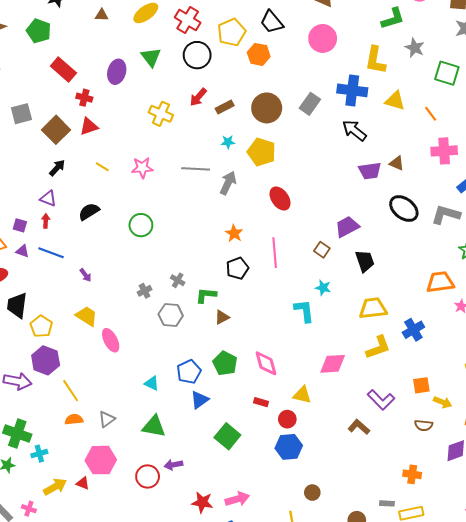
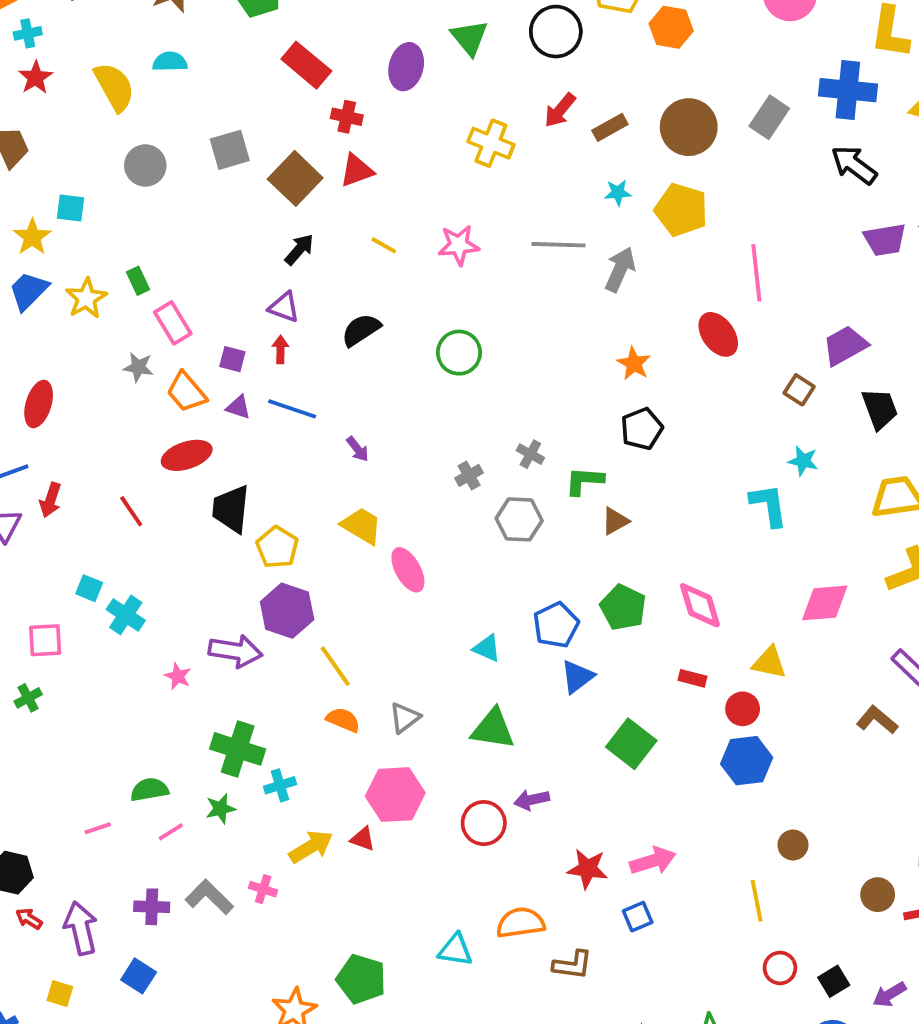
red ellipse: (280, 199) -> (718, 334), moved
pink line: (275, 253) -> (756, 273), moved
orange semicircle: (74, 419) -> (343, 720), turned 30

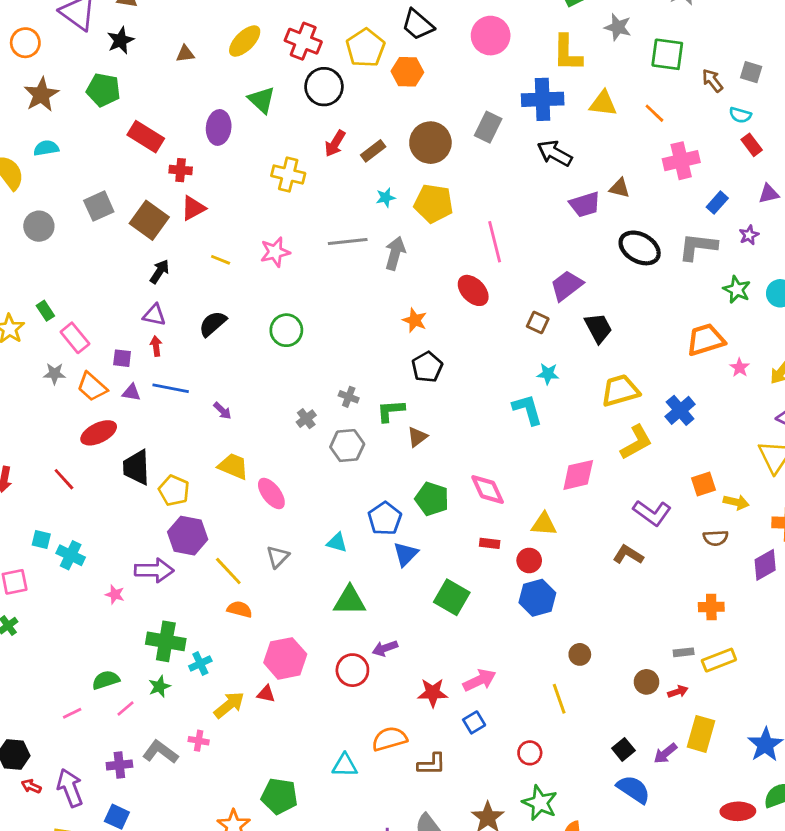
gray triangle: (405, 718) -> (278, 557), moved
red circle: (780, 968) -> (530, 753), moved

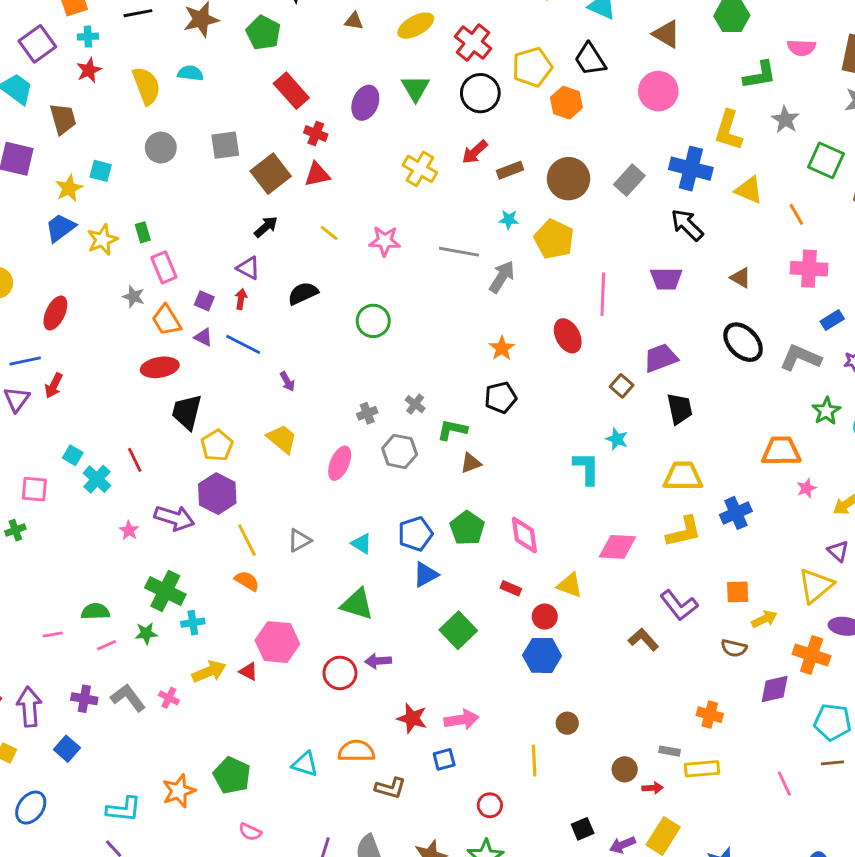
purple trapezoid: (585, 204) -> (666, 279), moved
red line: (64, 479) -> (135, 460), moved
pink ellipse: (271, 494) -> (340, 463), moved, turned 44
yellow arrow: (736, 502) -> (764, 619), turned -55

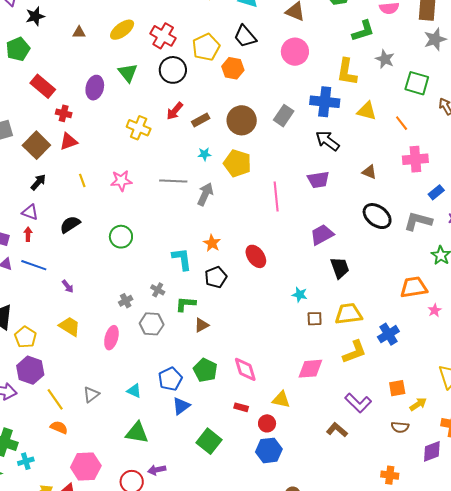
green pentagon: (263, 33) -> (18, 49), turned 30
yellow line: (329, 233) -> (82, 180), turned 40
red ellipse: (568, 336) -> (256, 256), moved
brown square: (622, 386) -> (315, 319), moved, turned -35
cyan L-shape: (586, 468) -> (182, 259), moved

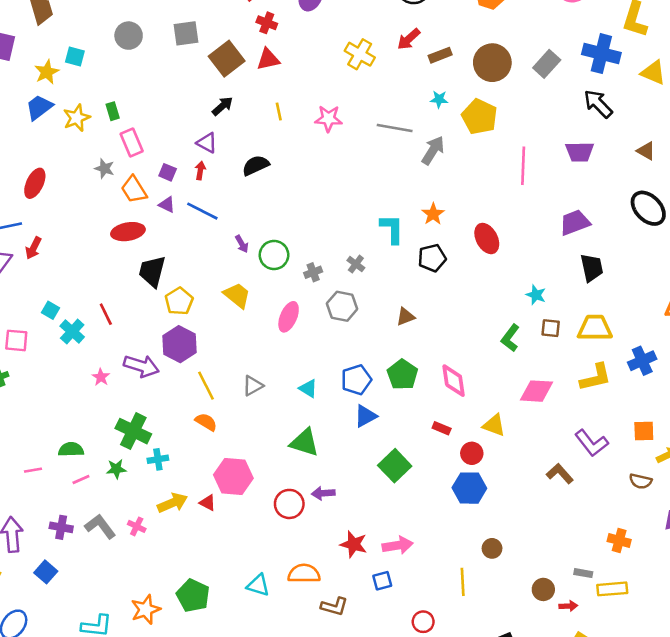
green circle: (121, 237) -> (274, 255), moved
green L-shape: (186, 304) -> (510, 338), moved, turned -65

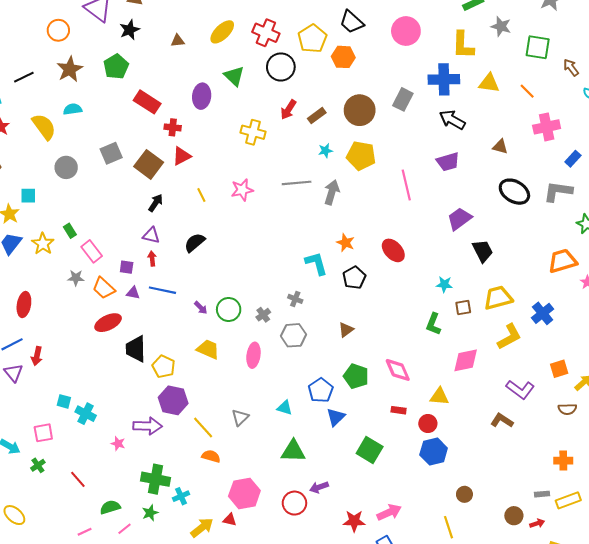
red line: (106, 314) -> (78, 479), moved

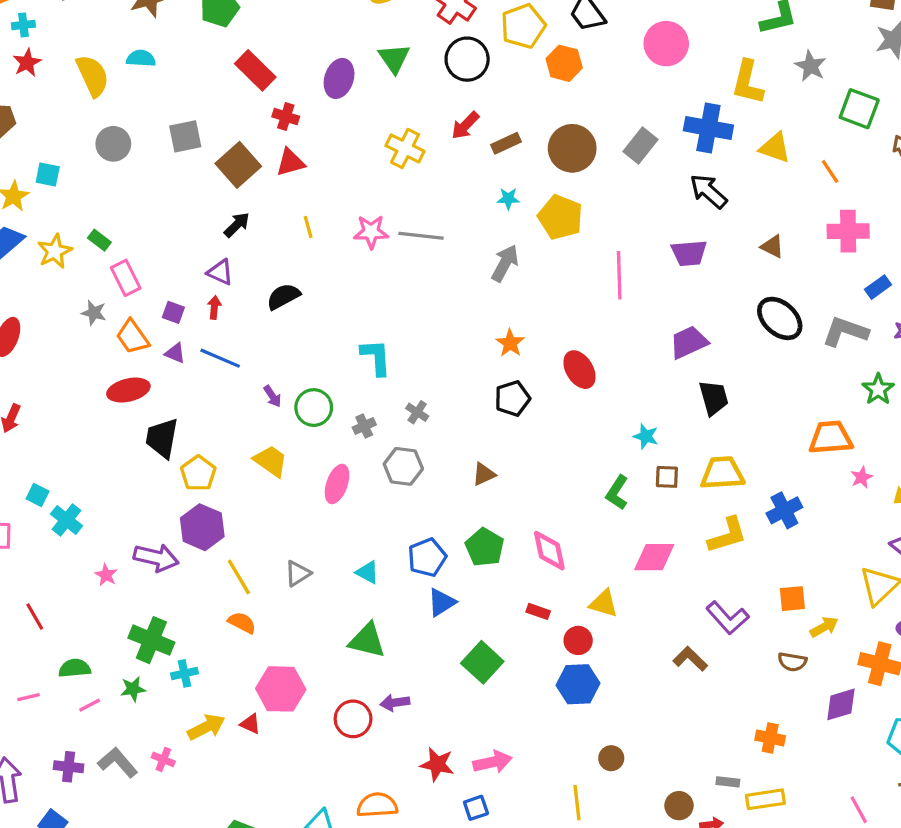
gray line: (297, 183) -> (421, 236), moved
green rectangle: (70, 231) -> (99, 240), turned -32
cyan L-shape: (316, 263) -> (376, 357), moved

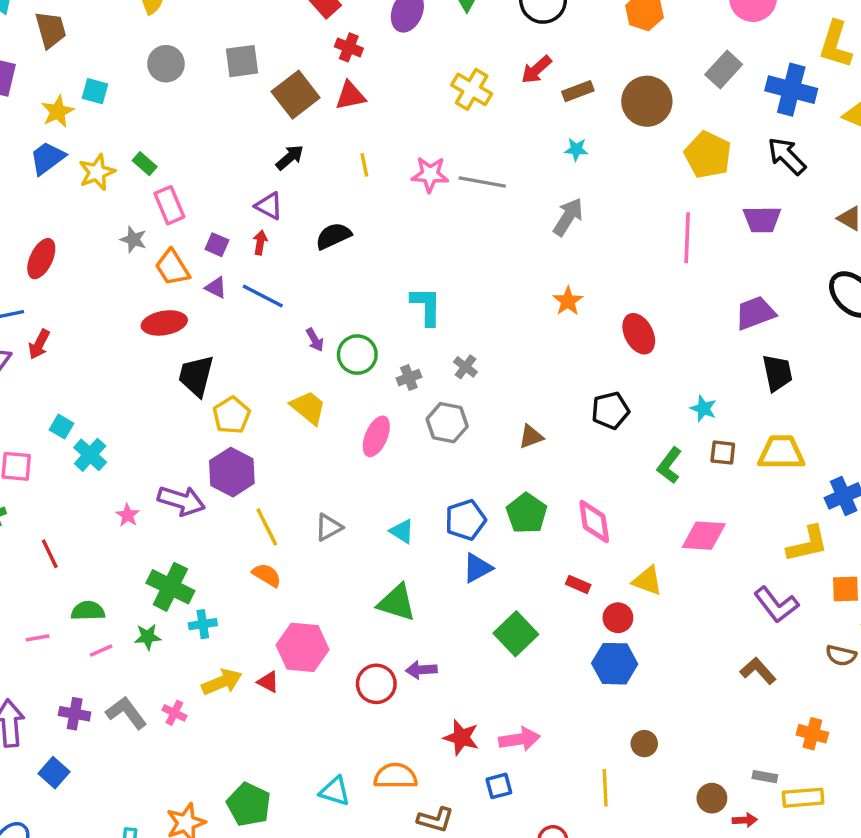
gray rectangle: (641, 145) -> (724, 69), moved
yellow pentagon: (560, 217) -> (708, 155), moved
black pentagon: (512, 398) -> (610, 410), moved
yellow L-shape: (727, 535) -> (807, 544), moved
brown L-shape: (690, 659) -> (758, 671), moved

